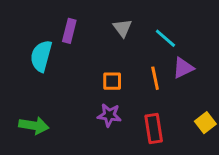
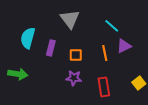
gray triangle: (123, 28) -> (70, 19), moved, size x1.5
purple rectangle: (69, 31) -> (51, 48), moved
green arrow: (34, 126) -> (18, 74), moved

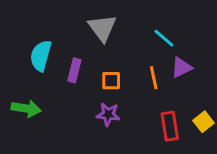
red rectangle: (104, 87) -> (170, 126), moved

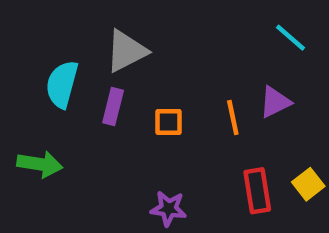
gray triangle: (102, 28) -> (126, 51), moved, turned 40
cyan line: (164, 38) -> (291, 38), moved
purple star: (108, 114) -> (168, 209), moved

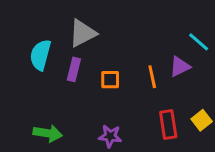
cyan line: (291, 38) -> (199, 42), moved
green arrow: (40, 164) -> (48, 133), moved

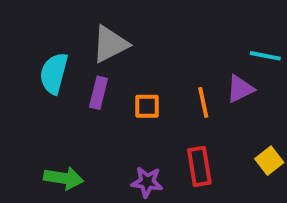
cyan line: (199, 42) -> (265, 56), turned -30
red rectangle: (168, 125) -> (199, 166), moved

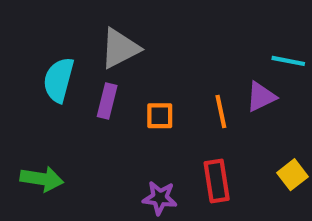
green arrow: (64, 178) -> (42, 179), moved

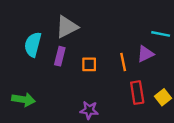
red rectangle: (217, 181) -> (137, 93), moved

